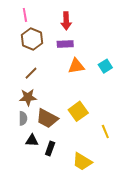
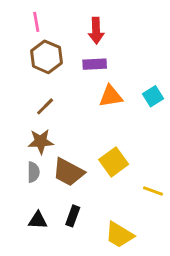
yellow line: (105, 131) -> (153, 191), turned -48
black triangle: (32, 140) -> (38, 220), moved

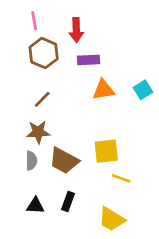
red arrow: (96, 31) -> (76, 30), moved
yellow square: (114, 162) -> (106, 151), turned 30
yellow line: (153, 191) -> (121, 178), moved

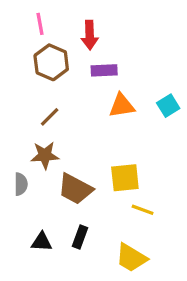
gray semicircle: (31, 161) -> (21, 184), moved

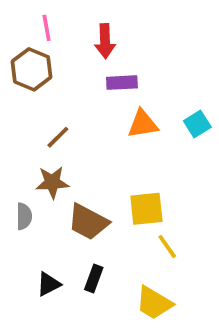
brown hexagon: (51, 62) -> (32, 69), moved
yellow line: (143, 210) -> (167, 246), turned 35
black triangle: (42, 242) -> (48, 284), turned -30

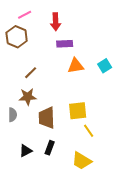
pink line: (47, 28) -> (25, 15), turned 72
brown trapezoid: (88, 222) -> (47, 118), turned 60

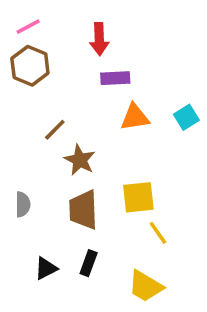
pink line: (25, 15) -> (28, 27), moved
brown star: (28, 97) -> (80, 160), moved, turned 30

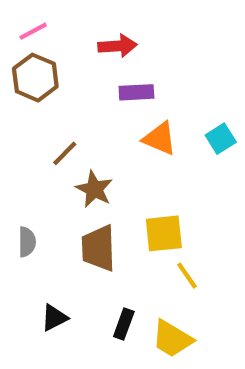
red arrow: (99, 39) -> (117, 46), turned -92
orange triangle: (135, 117) -> (160, 139), turned 32
black rectangle: (89, 263) -> (124, 324), moved

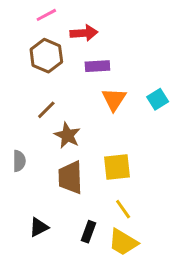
pink line: (33, 31) -> (46, 15), moved
brown hexagon: (35, 78) -> (46, 56), moved
orange triangle: (160, 139) -> (114, 99), turned 40
gray semicircle: (27, 242) -> (19, 161), moved
yellow line: (187, 276) -> (123, 209), moved

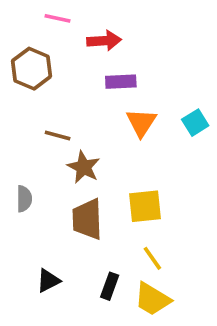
pink line: (46, 15) -> (58, 18), turned 40
brown hexagon: (46, 56) -> (32, 69), moved
brown line: (46, 110) -> (58, 136), turned 60

